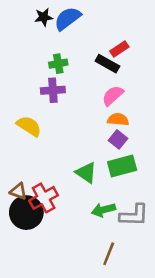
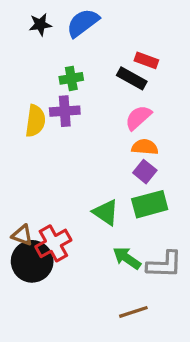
black star: (44, 17) -> (40, 25), moved
red rectangle: (119, 49) -> (146, 60), turned 54
yellow semicircle: (29, 126) -> (35, 121), moved, turned 65
green arrow: (103, 210) -> (127, 258), turned 50
brown line: (109, 254) -> (133, 312), turned 50

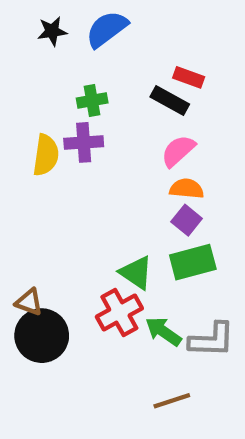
red cross: (53, 243) -> (119, 313), moved

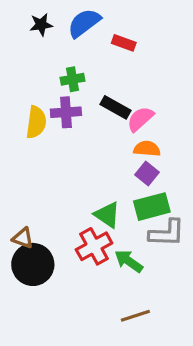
red rectangle: (189, 77) -> (124, 43), moved
black rectangle: (170, 100) -> (116, 107), moved
gray L-shape: (212, 340) -> (167, 233), moved

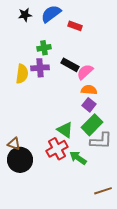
green rectangle: (152, 207) -> (92, 125), turned -30
brown line: (135, 316) -> (103, 191), moved

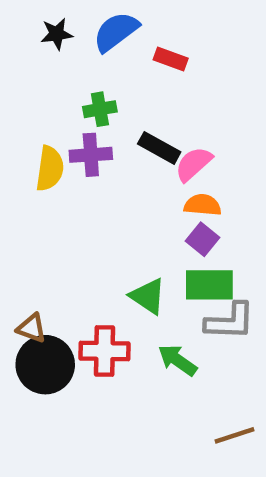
green rectangle: (92, 125) -> (209, 285), turned 45
red cross: (57, 149) -> (104, 351), moved, turned 30

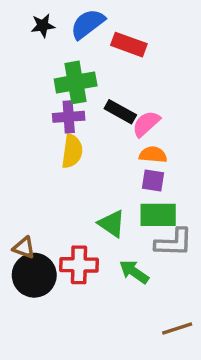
red rectangle: (171, 59) -> (129, 45), size x1.4
green cross: (100, 109) -> (76, 82), size x1.6
yellow semicircle: (50, 168) -> (72, 151), moved
purple square: (203, 239) -> (153, 181), turned -30

